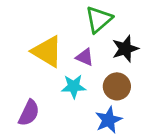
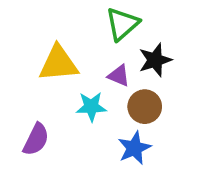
yellow triangle: (47, 52) -> (58, 64), turned -36
purple triangle: (85, 57) -> (119, 76), moved

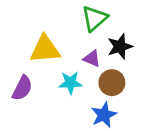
purple semicircle: (36, 139) -> (22, 88), moved

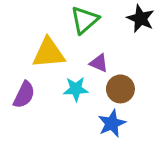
green triangle: (95, 18) -> (84, 20), moved
black star: (120, 47) -> (141, 18), moved, turned -30

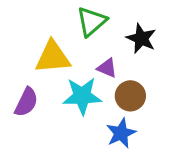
black star: (141, 18) -> (141, 38), moved
cyan star: (76, 89) -> (82, 96), size x1.4

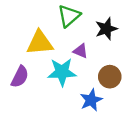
black star: (141, 38) -> (106, 29), turned 30
brown circle: (130, 96) -> (110, 77), moved

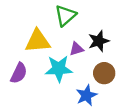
black star: (106, 29) -> (99, 41), moved
purple triangle: (81, 51) -> (76, 49), turned -40

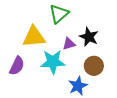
black star: (99, 41) -> (89, 37), turned -30

